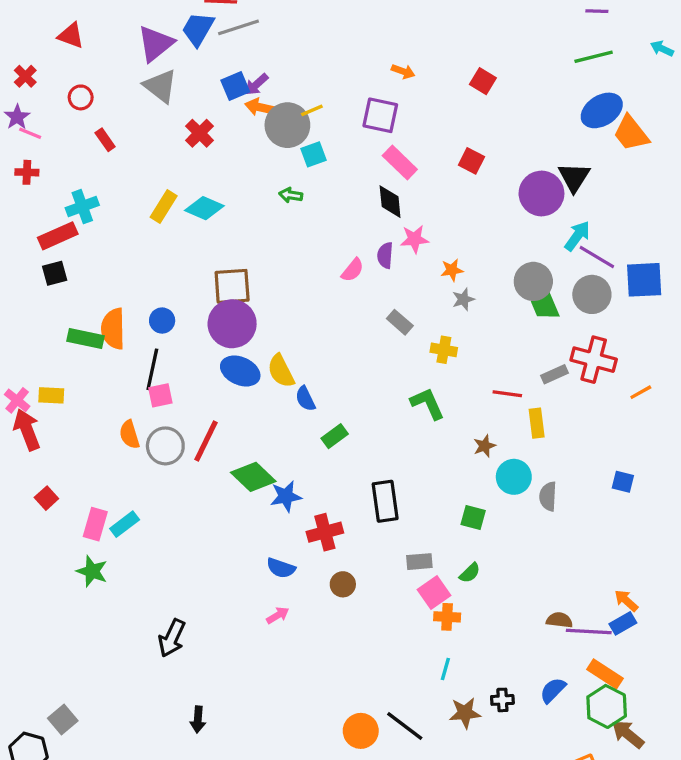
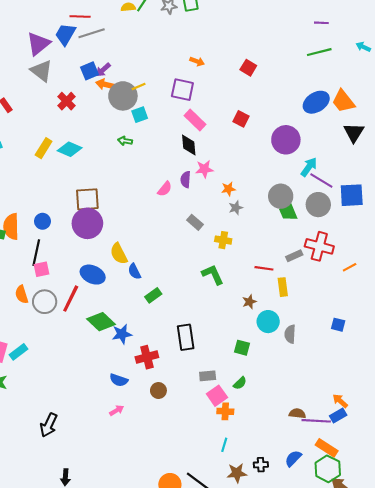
blue ellipse: (602, 110) -> (316, 102), moved
black triangle: (574, 177) -> (354, 132), moved
blue ellipse: (240, 371) -> (93, 275), moved

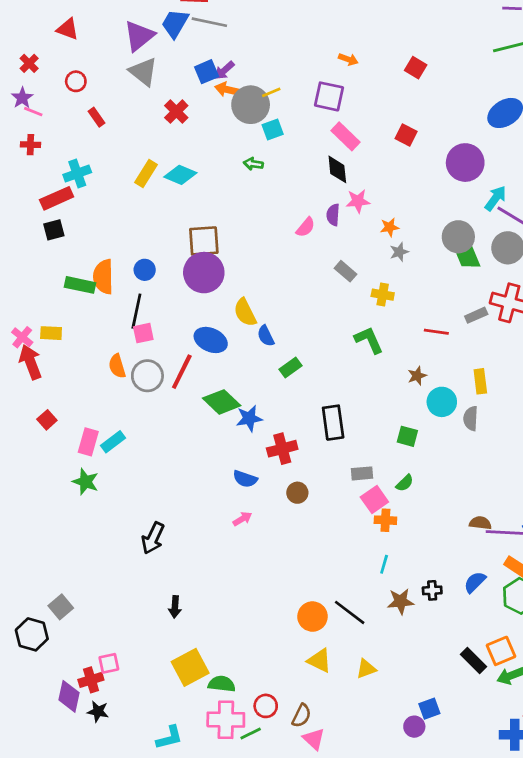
gray line: (92, 33) -> (209, 22), turned 30
yellow rectangle: (283, 287) -> (480, 381), moved

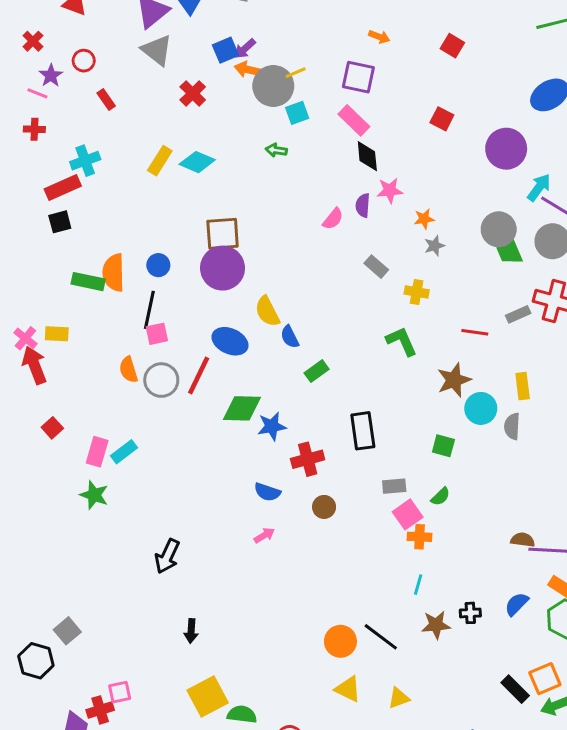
purple star: (22, 98) -> (51, 76), moved
pink rectangle: (346, 136) -> (354, 120), moved
brown star: (417, 376) -> (454, 380), size x1.6
green diamond: (222, 402) -> (242, 408), turned -42

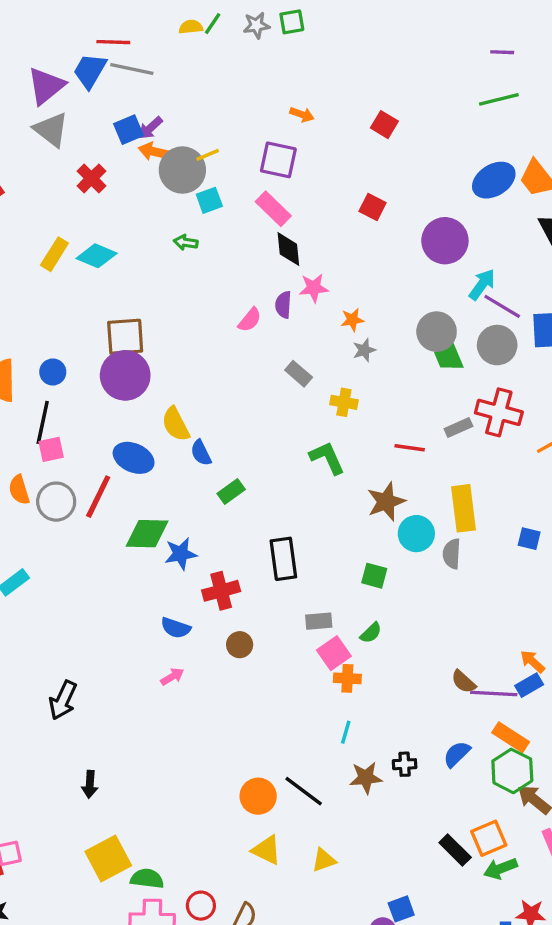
yellow rectangle: (523, 386) -> (463, 508), size x1.5
brown semicircle: (523, 540) -> (463, 682), turned -145

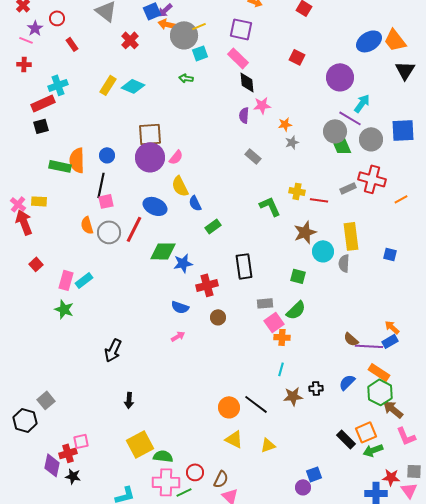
purple line: (502, 306) -> (350, 118), moved
pink semicircle: (250, 320) -> (176, 157), moved
yellow cross: (344, 402) -> (297, 191), moved
green semicircle: (371, 633) -> (296, 310), size x1.5

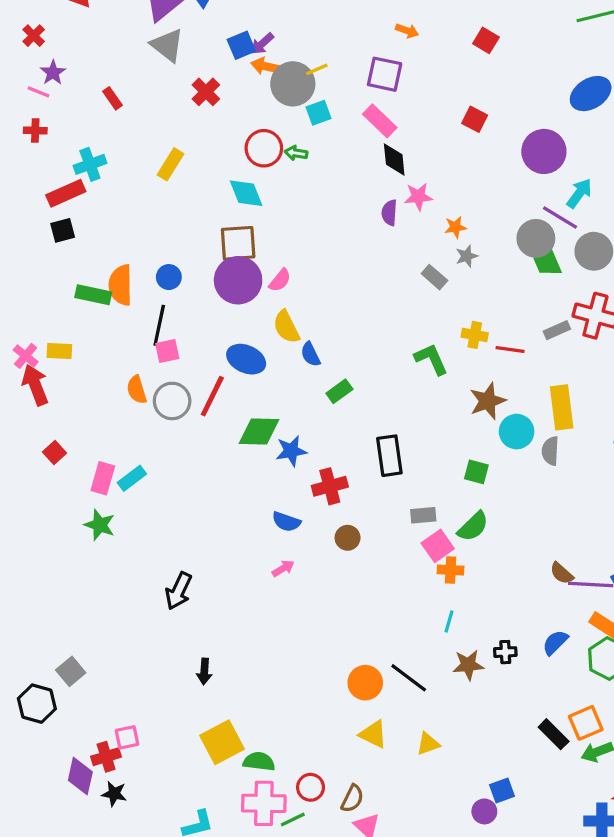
red circle: (57, 18) -> (264, 148), moved, size x1.5
cyan diamond: (133, 86) -> (246, 193), moved, turned 45
gray rectangle: (253, 156) -> (434, 277), moved

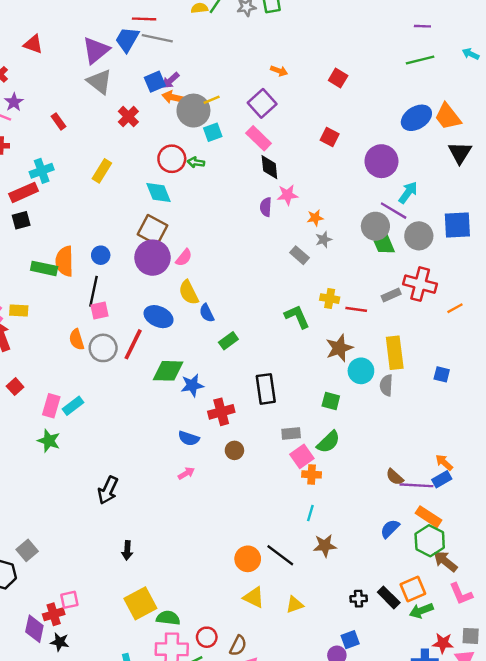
purple square: (385, 74) -> (262, 103), turned 36
brown square: (238, 243) -> (152, 230), turned 32
black cross: (505, 652) -> (359, 599), moved

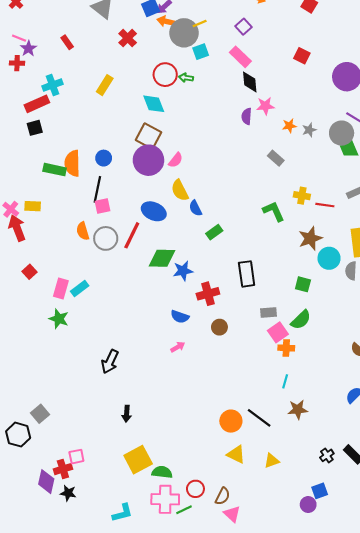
purple star: (14, 102) -> (28, 49), moved
purple square: (262, 103) -> (243, 27), size x0.7
gray star: (324, 239) -> (309, 130), moved
black cross: (359, 599) -> (327, 455), turned -32

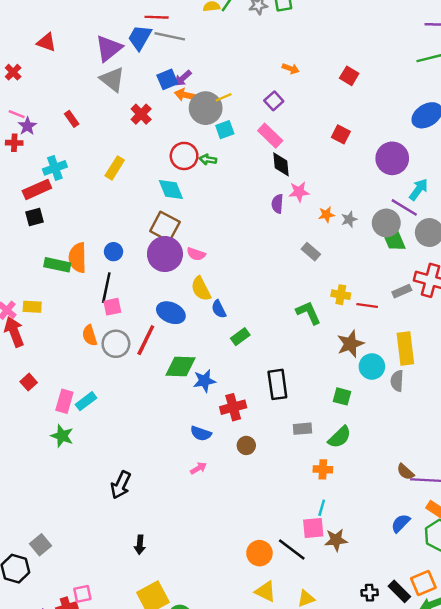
pink semicircle: (176, 160) -> (196, 254), turned 70
pink square: (278, 332) -> (313, 528), moved, turned 30
black cross: (327, 455) -> (370, 593), turned 32

